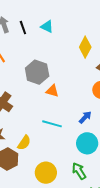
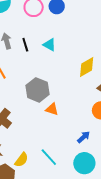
yellow diamond: (85, 47) -> (87, 67), turned 30
cyan line: (52, 124) -> (49, 157), moved, turned 30

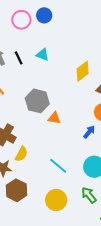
blue arrow: (84, 137) -> (89, 132), moved
yellow semicircle: (21, 160) -> (21, 154), moved

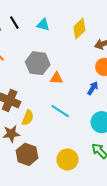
cyan triangle: (42, 55) -> (43, 25), moved
cyan line: (58, 166) -> (60, 111), moved

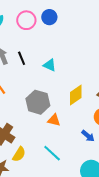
yellow diamond: (79, 29) -> (76, 95), moved
blue arrow: (93, 88) -> (88, 136), turned 88

